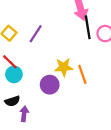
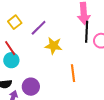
yellow star: (64, 67) -> (54, 46), moved
purple circle: (50, 85) -> (31, 87), moved

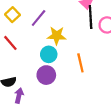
cyan circle: (11, 60) -> (49, 54), moved
purple circle: (31, 87) -> (46, 75), moved

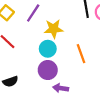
purple arrow: (19, 96) -> (61, 88), moved, turned -88

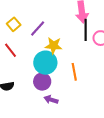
cyan circle: (48, 49) -> (45, 63), size x1.5

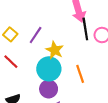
yellow star: (54, 46) -> (55, 50), turned 30

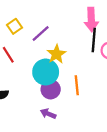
purple circle: (49, 89) -> (51, 89), moved

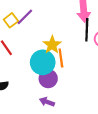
purple line: (41, 33) -> (25, 17), moved
orange line: (77, 85) -> (61, 58), moved

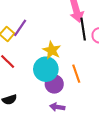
orange line: (61, 58) -> (76, 74), moved

